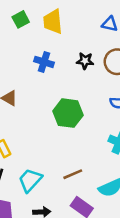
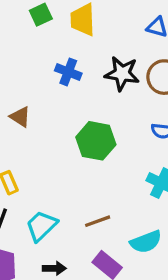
black star: (85, 61) -> (122, 74), size x1.5

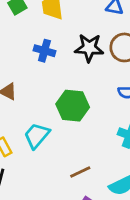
cyan trapezoid: (41, 226) -> (37, 136), moved

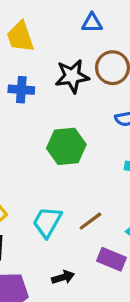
cyan trapezoid: (37, 136) -> (47, 222), moved

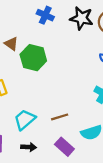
green hexagon: (66, 146) -> (33, 58), moved
cyan trapezoid: (47, 222) -> (25, 120), moved

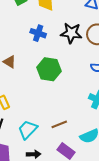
green hexagon: (33, 58) -> (49, 69), moved

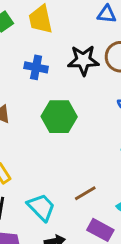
cyan trapezoid: (28, 130) -> (41, 207), turned 100

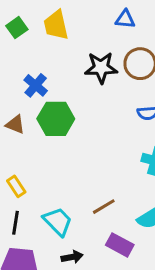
blue cross: (36, 67) -> (36, 85), moved, turned 30
green hexagon: (59, 117) -> (56, 119), moved

